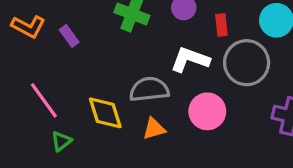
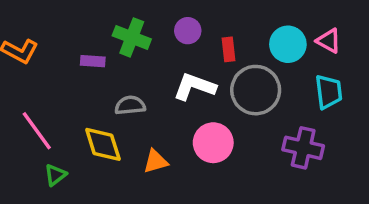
purple rectangle: (69, 36) -> (93, 61), moved, turned -50
gray semicircle: (149, 89) -> (130, 105), moved, size x0.7

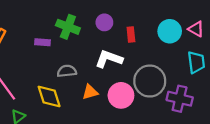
gray circle: (256, 90) -> (150, 81), moved
orange triangle: (156, 161) -> (90, 92), moved

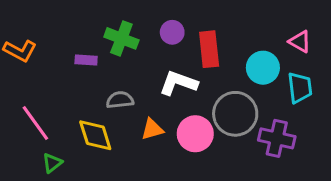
cyan circle: (170, 31) -> (263, 68), moved
red rectangle: (131, 35) -> (209, 49), size x1.6

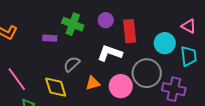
gray semicircle: (120, 100) -> (72, 64), turned -36

